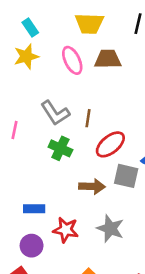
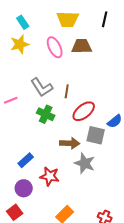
pink line: (14, 130) -> (11, 100), turned 56
blue rectangle: (34, 209) -> (26, 160), turned -42
gray star: (110, 229) -> (85, 163), moved

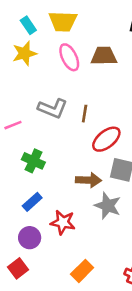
yellow trapezoid: (68, 19) -> (63, 21), moved
gray L-shape: (42, 87) -> (53, 108), turned -35
green cross: (46, 114) -> (33, 161), moved

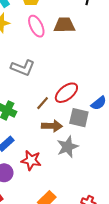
brown line: (85, 114) -> (43, 103), moved, turned 32
gray star: (108, 206) -> (68, 147), turned 30

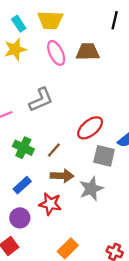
gray L-shape: (23, 68) -> (41, 100), turned -45
brown line: (43, 103) -> (54, 150), moved
brown arrow: (52, 126) -> (62, 176), moved

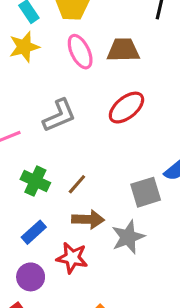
red ellipse: (90, 128) -> (126, 108), moved
gray square: (104, 156) -> (146, 192), turned -30

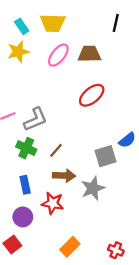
pink ellipse: (80, 52) -> (58, 55), turned 65
gray L-shape: (59, 116) -> (35, 119), moved
blue rectangle: (34, 232) -> (25, 185), turned -60

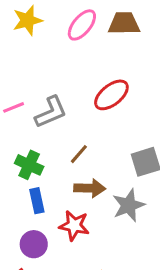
red ellipse: (92, 95) -> (111, 95), moved
green cross: (26, 148) -> (29, 165), moved

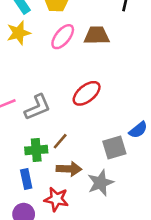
green cross: (29, 165) -> (36, 150), moved, turned -30

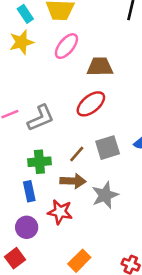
brown trapezoid: (97, 35) -> (100, 67), moved
brown line: (60, 141) -> (77, 154), moved
gray square: (114, 147) -> (108, 148), moved

